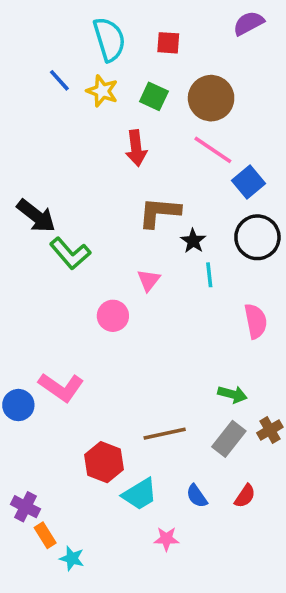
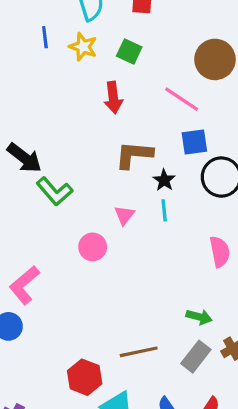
blue line: (59, 80) -> (45, 37), turned 35
brown circle: (211, 98) -> (215, 59), moved
blue square: (249, 182) -> (194, 142), moved, turned 32
cyan line: (209, 275) -> (164, 210), moved
pink L-shape: (61, 387) -> (24, 285), moved, turned 105

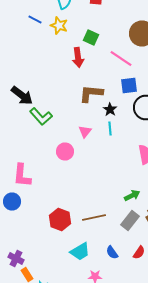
blue line: (45, 37) -> (35, 20), turned -56
green square: (129, 51) -> (91, 38), moved
pink L-shape: (24, 285) -> (22, 176), turned -45
green arrow: (199, 317) -> (132, 196), turned -42
red hexagon: (85, 377) -> (60, 220), moved

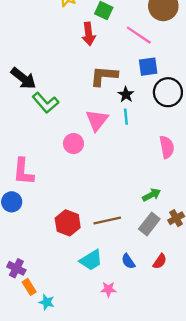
pink triangle: (85, 132) -> (97, 120), size x1.5

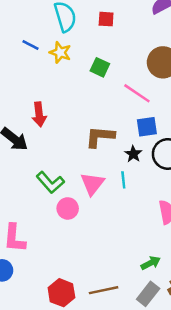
red arrow: (89, 34) -> (39, 114), moved
black star: (126, 95) -> (133, 154), moved
green L-shape: (45, 103) -> (50, 182), moved

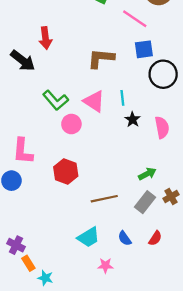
black star: (133, 154) -> (133, 119), moved
pink triangle: (92, 184) -> (94, 101), turned -35
red hexagon: (61, 293) -> (66, 172), moved

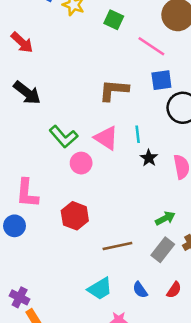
red arrow: (45, 38) -> (22, 42), moved, turned -40

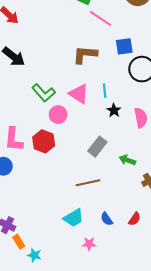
pink line: (151, 46) -> (100, 18), moved
red hexagon: (75, 216) -> (44, 141), moved
green arrow: (165, 218) -> (127, 160), turned -133
gray rectangle: (163, 250) -> (97, 147), moved

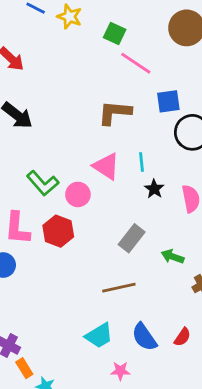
green L-shape: (44, 93) -> (43, 183), moved
blue semicircle: (107, 219) -> (144, 337), size x1.5

